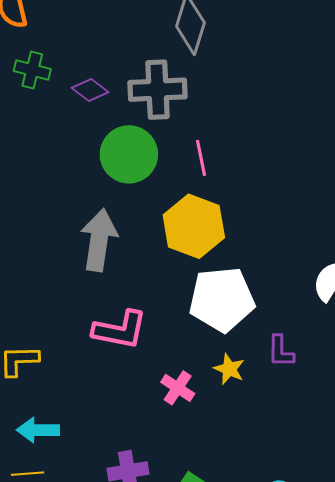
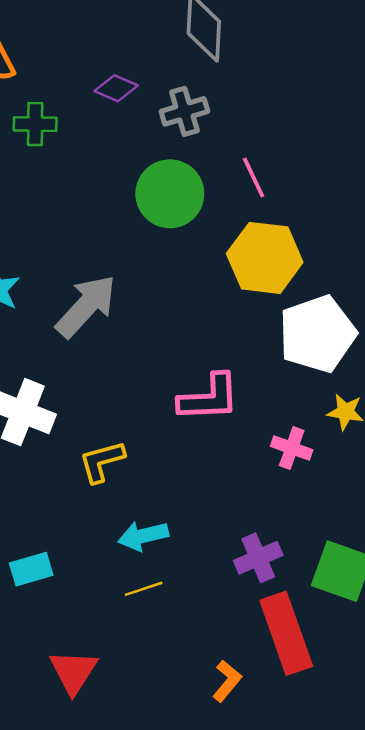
purple diamond: (90, 90) -> (116, 88), moved
gray cross: (158, 90) -> (184, 111), size x0.7
gray arrow: (99, 240) -> (86, 306), moved, turned 48

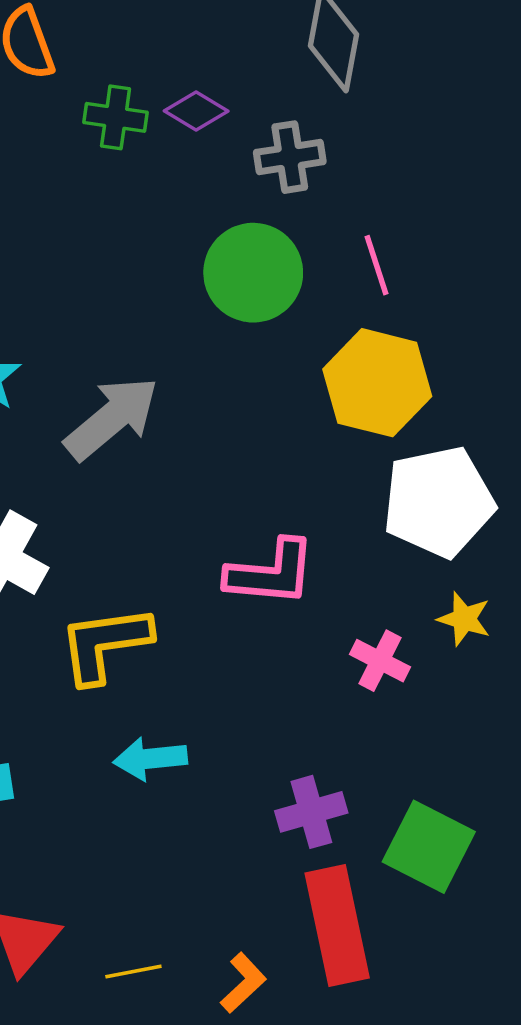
green cross: (35, 124) -> (116, 117), moved
yellow L-shape: (102, 461) -> (105, 644), size x1.4
yellow line: (144, 589) -> (133, 971), moved

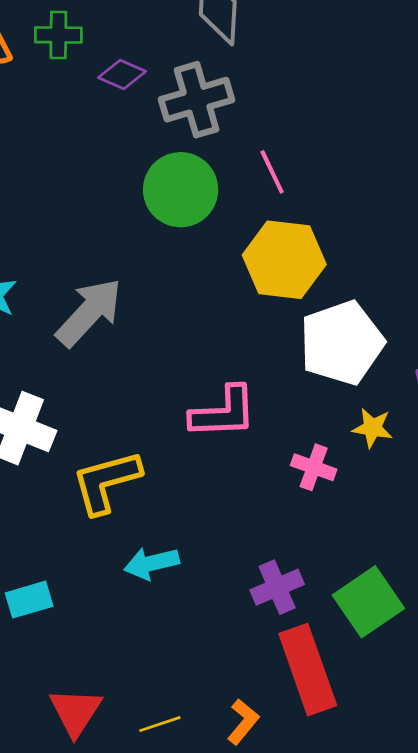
green cross: (116, 117) -> (58, 35), moved
gray cross: (290, 157) -> (197, 100), size x1.4
green square: (429, 847) -> (368, 602), turned 36

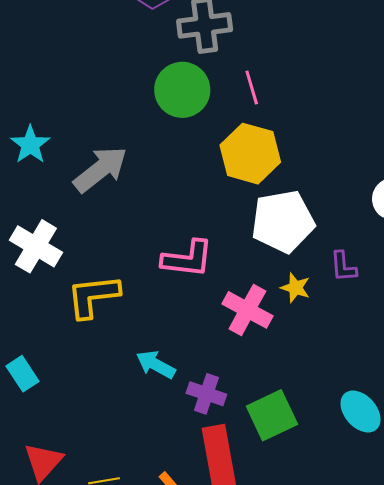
pink cross: (314, 467) -> (247, 310), size x1.5
cyan arrow: (151, 563) -> (156, 365), moved, turned 33
purple cross: (277, 587) -> (206, 394), turned 33
cyan rectangle: (29, 600) -> (22, 374), turned 64

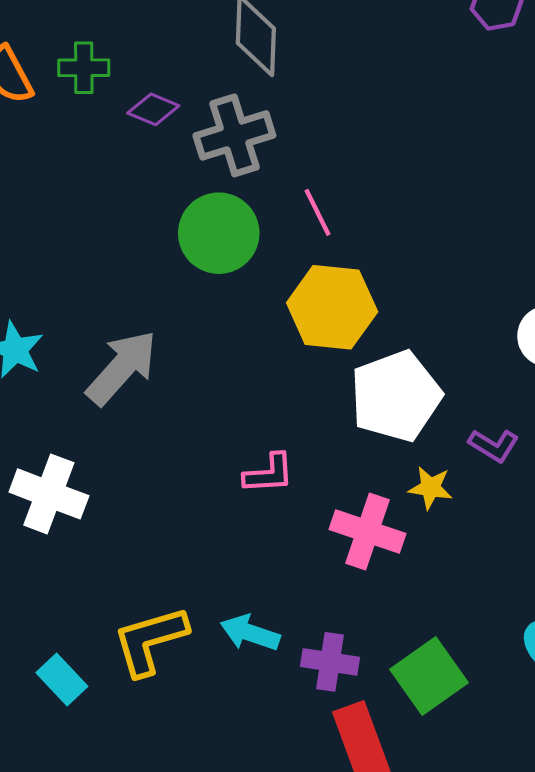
pink L-shape: (187, 259) -> (269, 474), size x0.7
purple L-shape: (343, 267) -> (494, 445), turned -44
yellow L-shape: (93, 296) -> (150, 641), moved

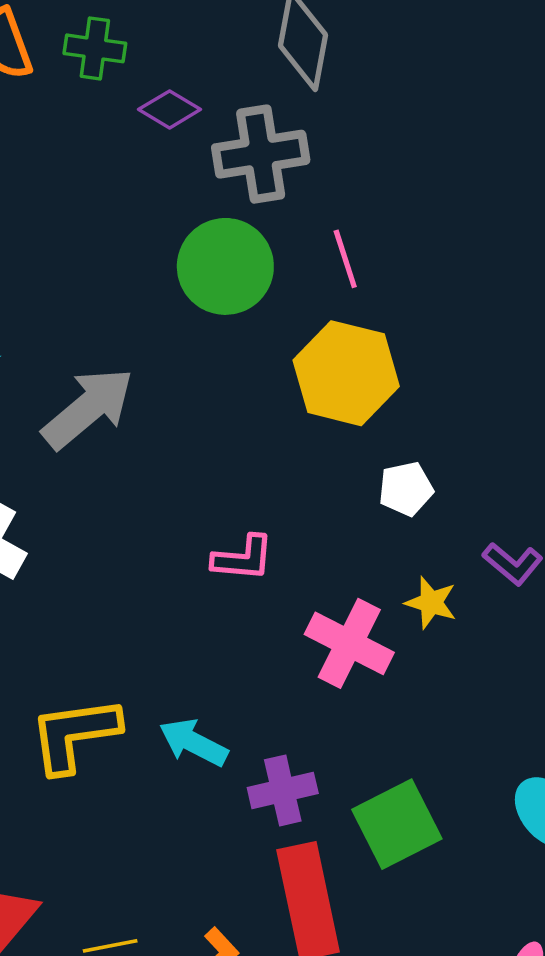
white pentagon: (396, 396) -> (406, 489), size x0.5
purple cross: (330, 662) -> (283, 790), turned -30

